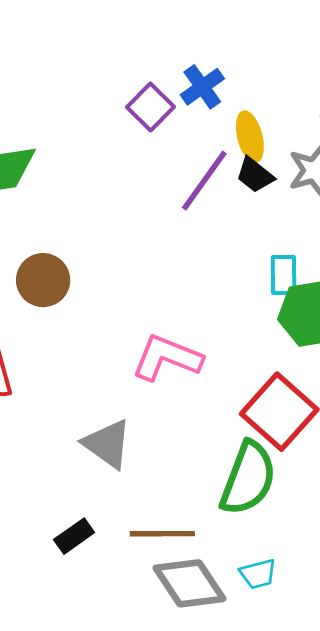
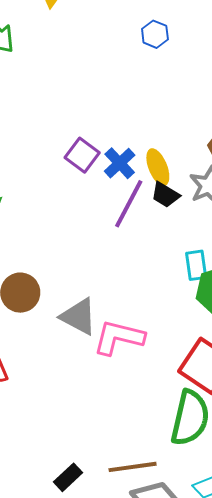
blue cross: (202, 87) -> (120, 163), moved
gray triangle: (107, 444) -> (79, 317), moved

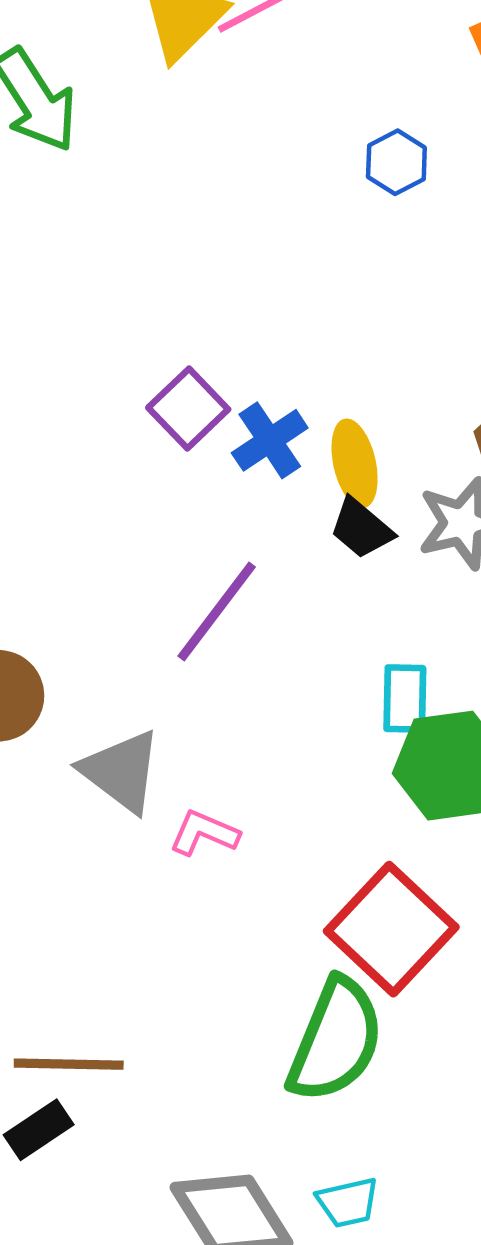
purple line: (129, 204) -> (217, 611), moved
pink L-shape: (119, 337) -> (204, 833), size x0.6
brown line: (133, 467) -> (69, 1064), moved

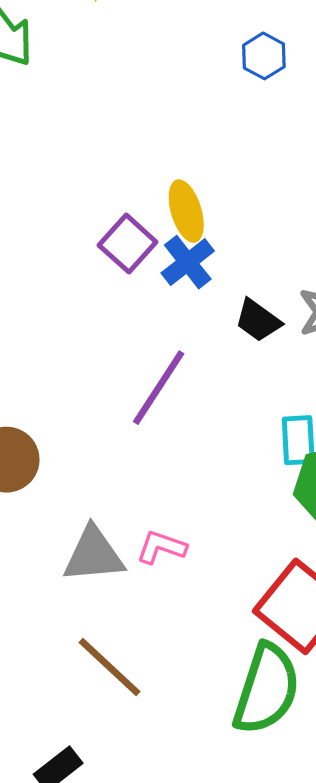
yellow ellipse: (355, 463) -> (186, 211), moved
gray triangle: (121, 771) -> (94, 555), moved, turned -38
brown line: (69, 1064) -> (109, 667), moved, turned 46

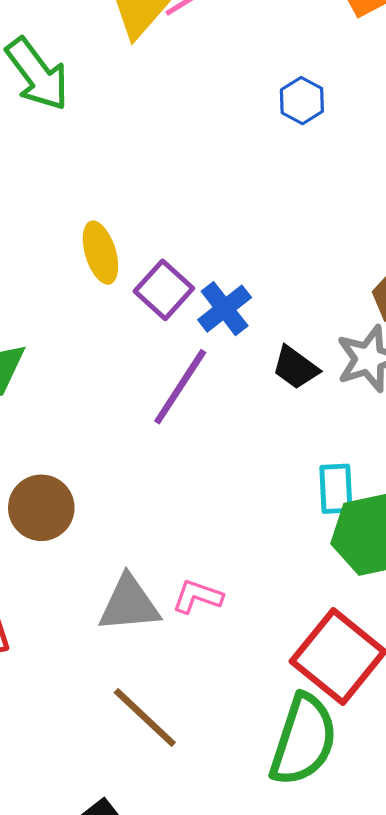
yellow ellipse: (186, 211) -> (100, 253), moved
purple line: (159, 388) -> (180, 387), moved

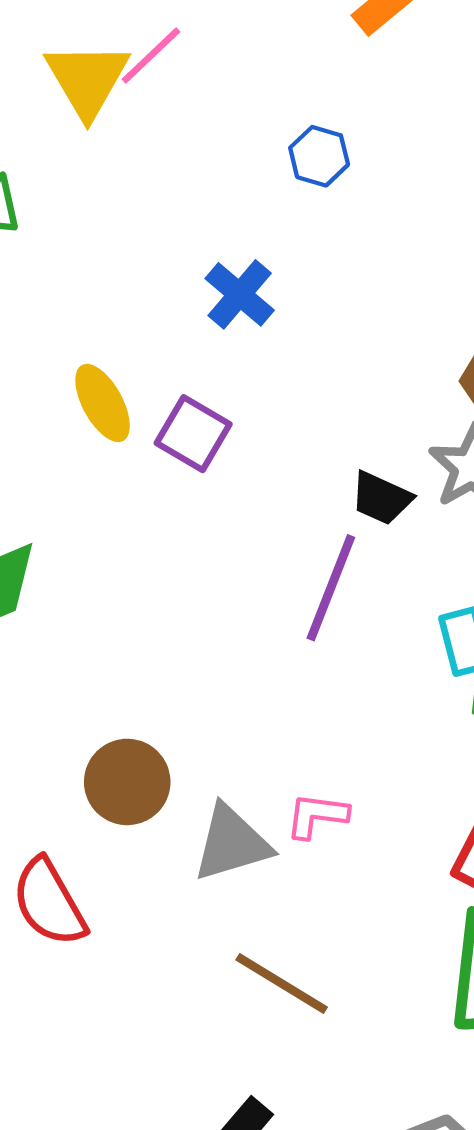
blue cross: (225, 309) -> (240, 294), moved
purple line: (180, 387) -> (331, 588), moved
brown circle: (41, 508) -> (127, 782), moved

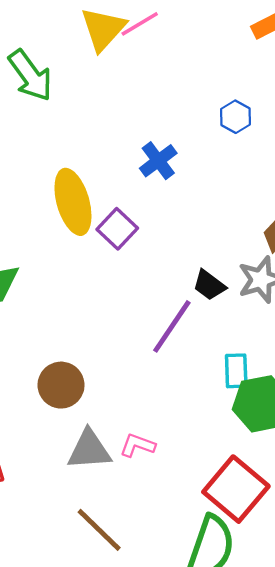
blue hexagon: (319, 156) -> (235, 117), moved
yellow ellipse: (103, 403) -> (73, 202), size x1.5
brown circle: (127, 782) -> (61, 385), moved

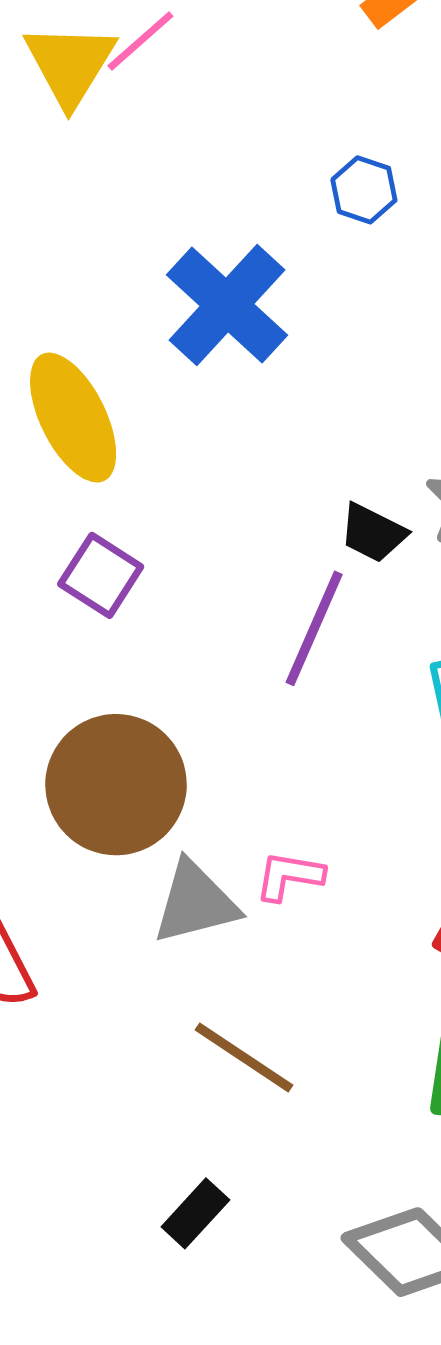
blue cross: (158, 161) -> (227, 305), size x1.6
purple square: (117, 229) -> (101, 575), moved
brown circle: (61, 385) -> (116, 785), size x1.5

